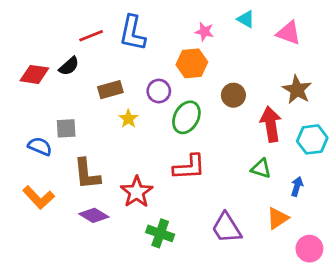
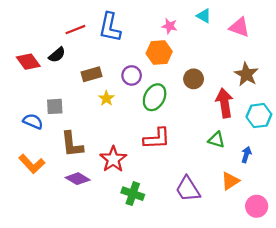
red diamond: (34, 74) -> (28, 62), turned 45

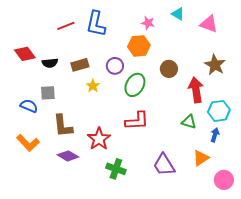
black semicircle: (57, 55) -> (50, 63), moved, turned 35
cyan hexagon: (259, 116) -> (219, 111), moved

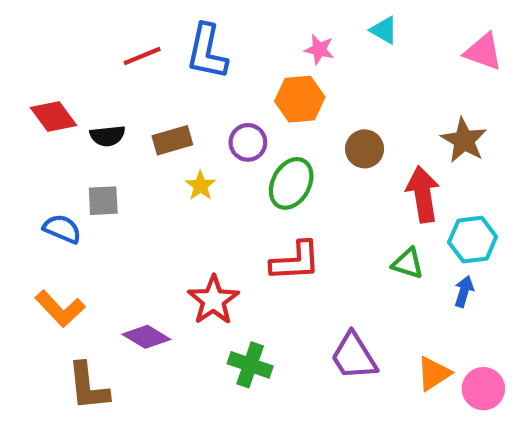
pink triangle: (209, 24) -> (483, 52), moved
brown L-shape: (63, 126) -> (88, 386), moved
orange triangle: (201, 158) -> (434, 374), moved

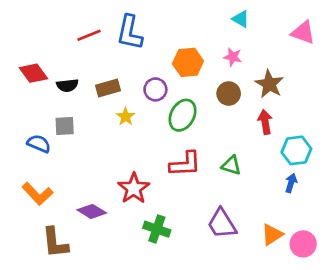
pink star: (319, 50) -> (233, 57), moved
brown star: (464, 140) -> (269, 84), moved
red arrow: (423, 194) -> (265, 122), size x0.7
green triangle: (408, 263) -> (231, 165), moved

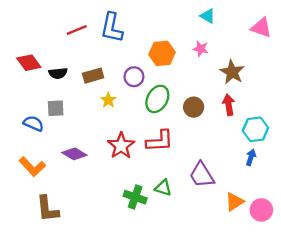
brown circle: (229, 94) -> (194, 107), moved
green triangle: (231, 165) -> (163, 188), moved
red star: (134, 188) -> (121, 146), moved
purple diamond: (92, 211) -> (74, 154), moved
purple trapezoid: (222, 224) -> (202, 175), moved

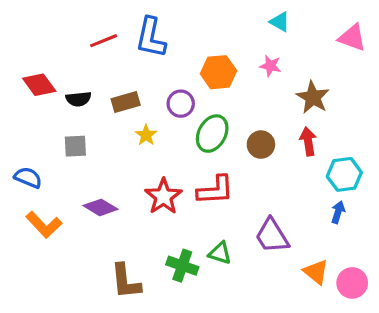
blue semicircle: (33, 123) -> (28, 178), moved
orange triangle: (234, 202) -> (316, 272), turned -48
brown L-shape: (47, 209) -> (126, 281), moved

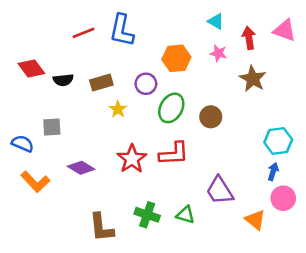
cyan triangle: (280, 22) -> (216, 21), moved
red arrow: (308, 141) -> (249, 38), moved
gray square: (75, 146) -> (52, 127), moved
green triangle: (220, 253) -> (185, 215), moved
pink circle: (352, 283) -> (283, 198), moved

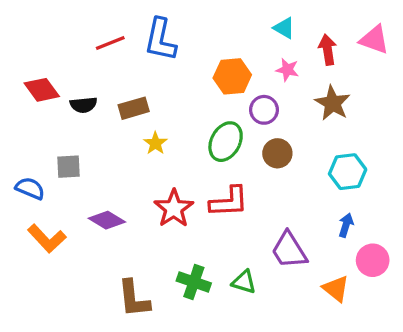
purple circle: (146, 84) -> (264, 110), moved
cyan hexagon: (278, 141) -> (348, 172), moved
blue arrow: (273, 172) -> (346, 225), moved

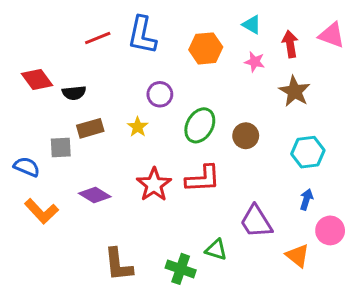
orange hexagon: (232, 76) -> (206, 48), moved
brown rectangle: (134, 108) -> (90, 128), moved
purple circle: (264, 110) -> (160, 94), moved
green cross: (194, 282) -> (181, 269), moved

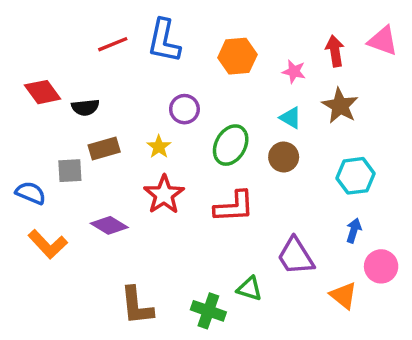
cyan triangle: (252, 25) -> (290, 118), moved
red star: (154, 185) -> (164, 195), moved

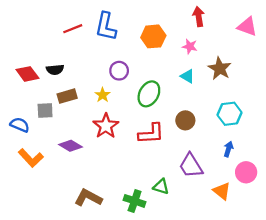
red arrow: (335, 51) -> (199, 17), moved
red diamond: (43, 92) -> (27, 74), moved
brown circle: (284, 157) -> (185, 120), moved
brown L-shape: (137, 306) -> (88, 198), turned 124

